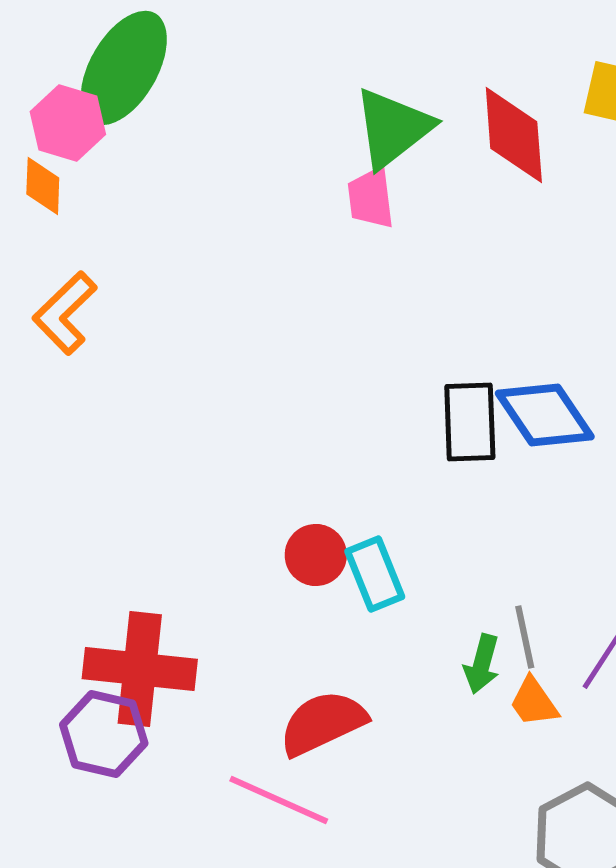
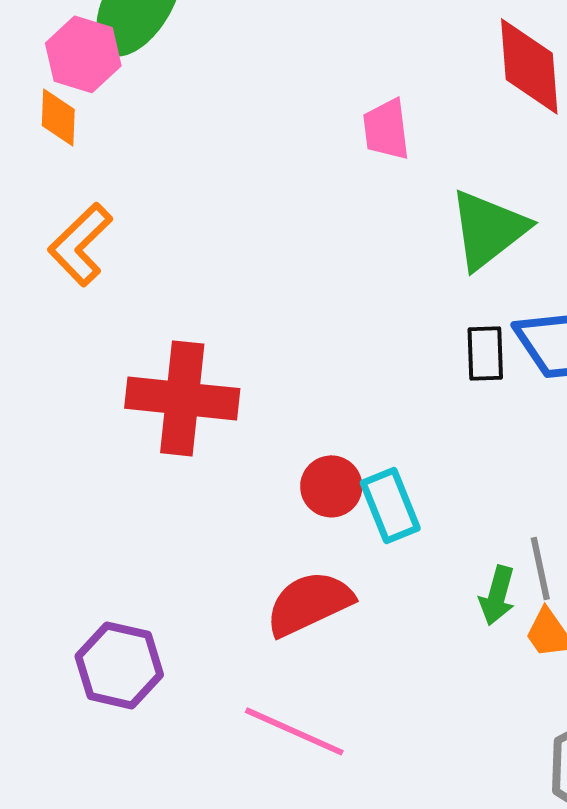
green triangle: (393, 128) -> (488, 229), moved
black rectangle: (470, 422) -> (485, 353), size x0.7
red cross: (140, 669) -> (182, 398), moved
red semicircle: (323, 723) -> (309, 603), moved

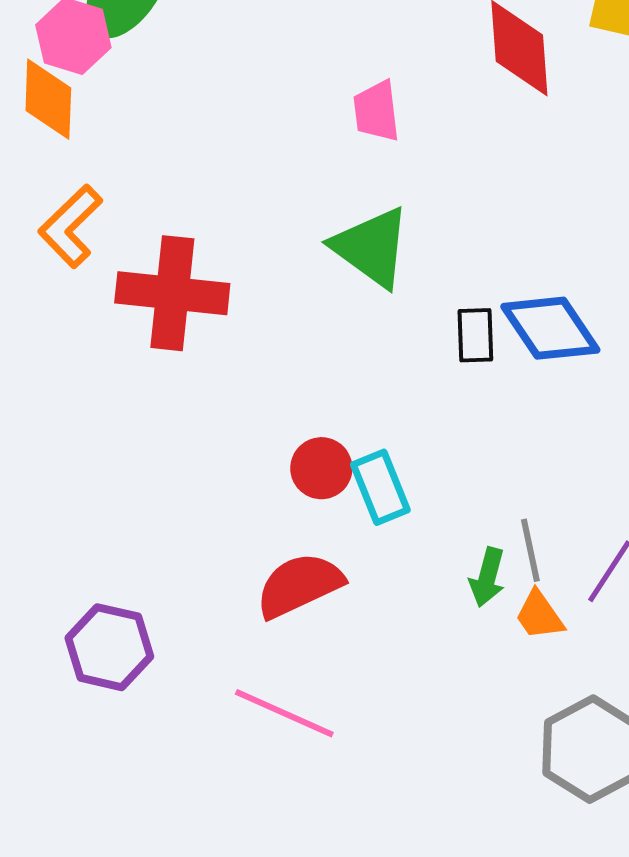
orange diamond: (58, 117) -> (48, 99), size x1.4
green triangle: (488, 229) -> (371, 247), moved, turned -46
red cross: (182, 398) -> (172, 293), moved

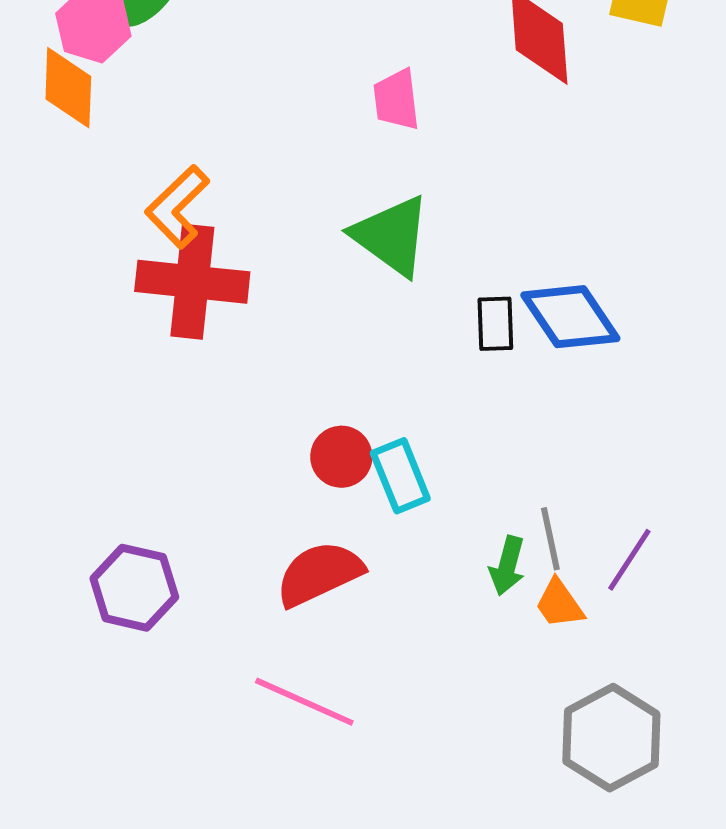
orange L-shape: (70, 226) -> (177, 207), moved
purple hexagon: (109, 647) -> (134, 588), moved

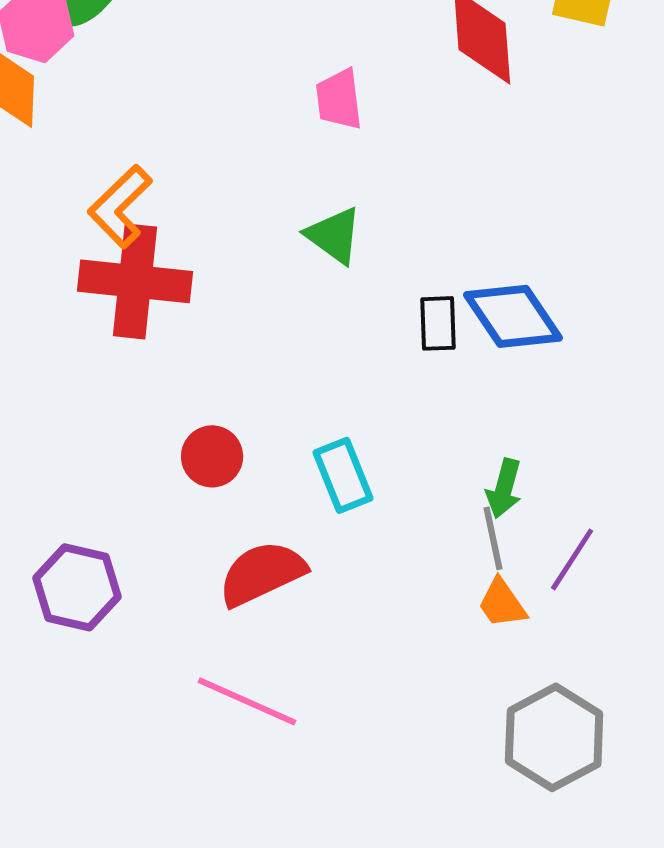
green triangle: (391, 236) -> (334, 235), size x0.7
red circle: (341, 457) -> (212, 456), moved
green arrow: (507, 566) -> (504, 488), moved

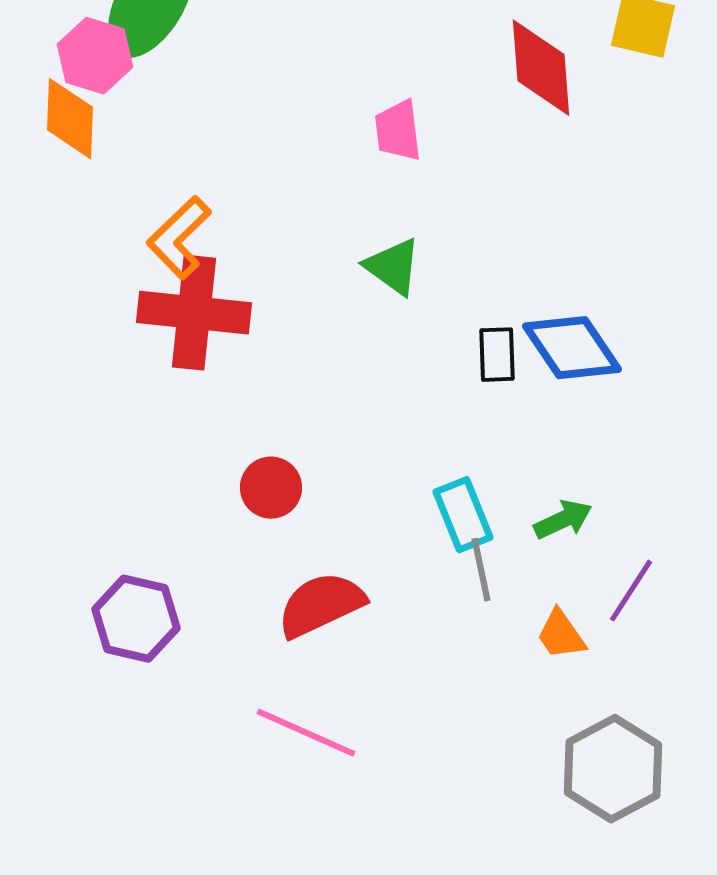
cyan rectangle: (343, 475) -> (463, 515), moved
green arrow: (504, 488) -> (563, 520), turned -130
gray line: (493, 538) -> (481, 570), moved

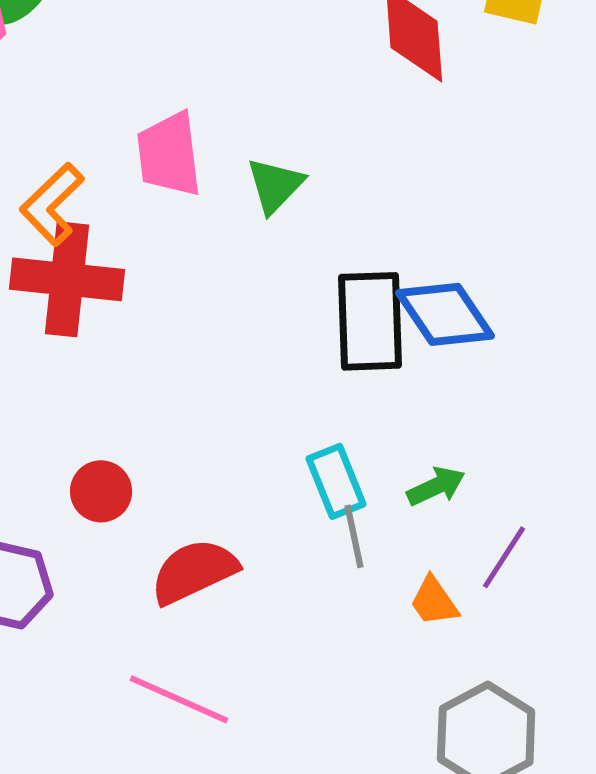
pink trapezoid: (398, 131) -> (169, 154), moved, size x1.4
green triangle: (393, 267) -> (275, 185), moved, turned 38
black rectangle: (497, 355) -> (370, 321), size x1.8
red circle: (271, 488) -> (101, 491), moved

